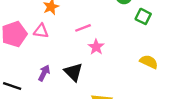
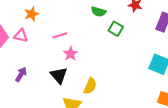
yellow semicircle: (149, 62) -> (90, 86), moved, turned 84
black triangle: (73, 72) -> (59, 75), moved

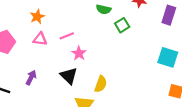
green square: (116, 29) -> (122, 25), turned 32
pink triangle: (21, 36) -> (40, 39), moved

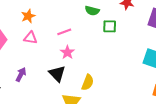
green square: (122, 25) -> (110, 26), turned 32
pink line: (67, 36) -> (64, 32), moved

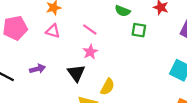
pink line: (64, 32) -> (90, 30), turned 48
purple arrow: (21, 75) -> (38, 69), turned 40

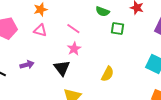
yellow semicircle: (108, 87) -> (108, 74), moved

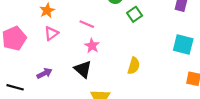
green square: (117, 28) -> (135, 14), turned -32
pink triangle: (40, 30) -> (51, 33), turned -40

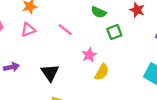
pink star: (92, 46) -> (89, 55), moved
yellow semicircle: (134, 66) -> (102, 72), moved

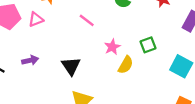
pink triangle: (28, 30) -> (36, 19), moved
green square: (114, 32) -> (148, 45), moved

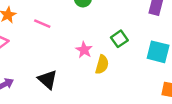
pink line: (87, 20) -> (42, 24), moved

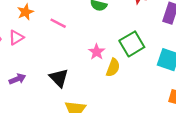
green square: (119, 39) -> (132, 44), size x1.5

